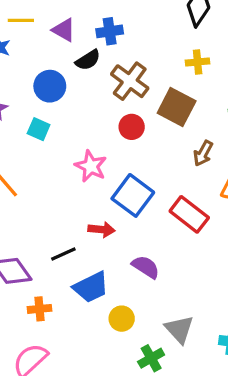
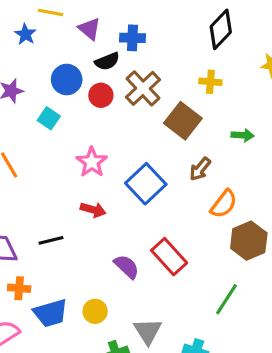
red circle: (132, 127) -> (101, 95), moved
blue square: (133, 195) -> (146, 184), moved
red rectangle: (189, 214) -> (169, 257), moved
red arrow: (102, 229) -> (93, 210), moved
blue trapezoid: (91, 287) -> (50, 313), moved

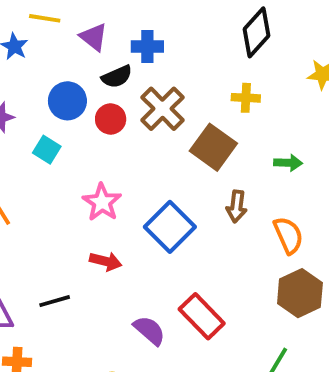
brown arrow: (200, 169) -> (237, 206), turned -30
orange semicircle: (224, 204) -> (288, 235), moved, turned -60

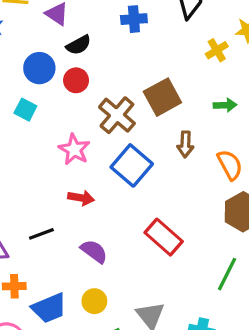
blue cross: (147, 47) -> (134, 19), moved
yellow cross: (246, 98) -> (217, 50), moved, turned -30
brown cross: (163, 109) -> (117, 115), moved
brown square: (213, 147) -> (162, 97), turned 30
purple semicircle: (149, 330) -> (94, 251), moved

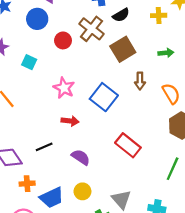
black semicircle: (79, 45) -> (121, 15), moved
yellow cross: (217, 50) -> (159, 15), turned 32
blue circle: (39, 68) -> (37, 19), moved
brown cross: (117, 115) -> (91, 29), moved

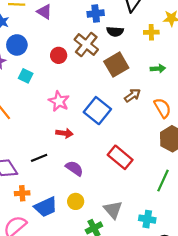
black semicircle: (121, 15) -> (115, 31), turned 35
blue circle: (37, 19) -> (17, 45), moved
brown arrow: (140, 81) -> (133, 95), turned -126

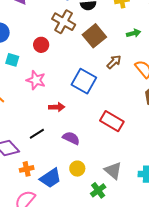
red circle: (59, 55) -> (41, 45), moved
pink star: (59, 101) -> (36, 80), moved

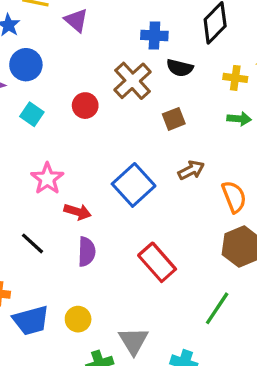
green arrow: (133, 33) -> (239, 119), moved
brown square: (94, 36) -> (174, 119), size x0.6
pink star: (36, 80) -> (47, 179), moved
black line: (37, 134) -> (32, 243), turned 56
purple semicircle: (71, 138) -> (87, 252), moved, turned 48

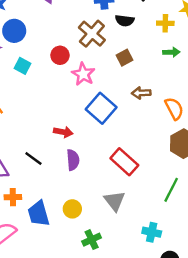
brown arrow: (191, 170) -> (141, 93), turned -150
pink star: (47, 179) -> (83, 74), moved
blue trapezoid: (31, 320) -> (39, 214), turned 96
gray triangle: (133, 341) -> (115, 201), moved

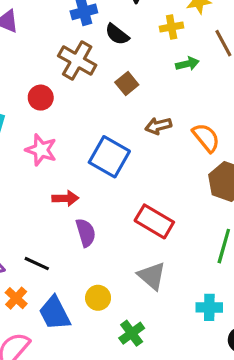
black semicircle: (125, 21) -> (117, 34), turned 42
pink star: (83, 74) -> (41, 150), moved
black line: (33, 158) -> (37, 264), moved
orange cross: (13, 197) -> (16, 298), turned -35

